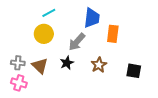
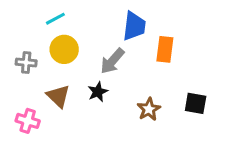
cyan line: (49, 13) -> (55, 19), moved
gray cross: (18, 63) -> (26, 63), moved
brown star: (99, 65) -> (149, 109), moved

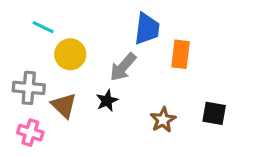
cyan line: (55, 19) -> (43, 27), moved, turned 54
gray cross: (26, 63) -> (29, 88), moved, size x1.4

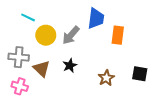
gray arrow: (123, 67) -> (71, 35), moved

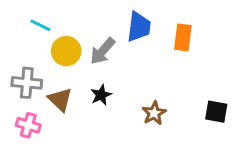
orange rectangle: (118, 35) -> (183, 37), moved
black square: (140, 74) -> (216, 112), moved

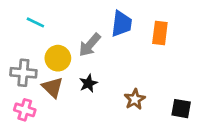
yellow circle: (66, 51) -> (58, 58), moved
black square: (216, 112) -> (181, 109), moved

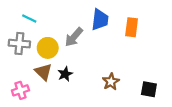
gray cross: (23, 73) -> (19, 44), moved
black star: (88, 83) -> (65, 74), moved
pink cross: (25, 110) -> (20, 90), turned -35

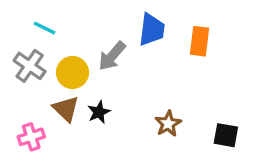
gray cross: (19, 44) -> (30, 66), turned 30

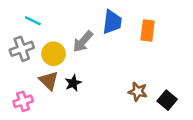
gray cross: (30, 66) -> (22, 49), turned 35
brown star: (168, 124) -> (138, 92), moved, turned -30
black square: (226, 135) -> (167, 100), turned 30

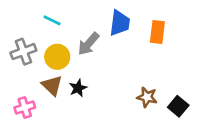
cyan line: (33, 21) -> (52, 20), moved

